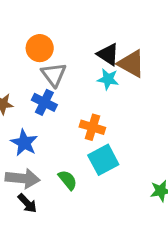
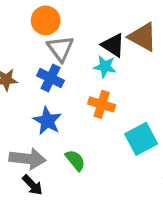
black triangle: (108, 54) -> (113, 45), moved
cyan star: (108, 79) -> (105, 67), moved
blue star: (24, 143) -> (47, 121), moved
cyan square: (103, 160) -> (141, 139), moved

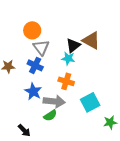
black triangle: (113, 45) -> (73, 45), turned 49
gray arrow: (28, 159) -> (54, 101), moved
green semicircle: (75, 160) -> (50, 115), turned 96

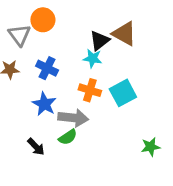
gray triangle: (41, 47) -> (19, 35), moved
cyan square: (90, 102) -> (123, 93), moved
black arrow: (24, 130) -> (36, 147), moved

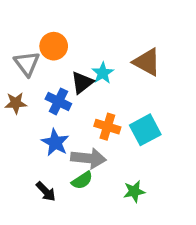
black triangle: (100, 41) -> (82, 82), moved
cyan star: (93, 58) -> (103, 73), moved, turned 30
green star: (151, 147) -> (134, 191), moved

